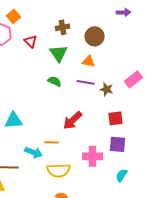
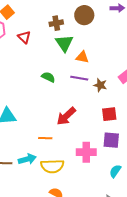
brown circle: (95, 36) -> (84, 15), moved
green triangle: (59, 53) -> (64, 43), moved
cyan arrow: (34, 152) -> (27, 159), moved, turned -36

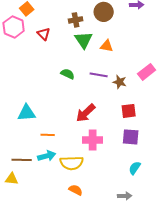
orange triangle: (82, 57) -> (107, 46), moved
orange line: (45, 138) -> (48, 135), moved
pink cross: (86, 152) -> (93, 140), moved

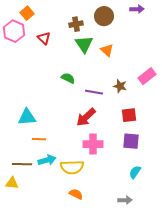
orange triangle: (107, 46) -> (107, 50), turned 32
purple line: (99, 75) -> (94, 92), moved
orange line: (48, 135) -> (39, 139), moved

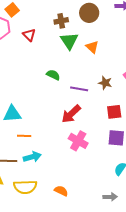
pink cross: (93, 144) -> (78, 141), turned 30
yellow semicircle: (72, 167) -> (25, 187), moved

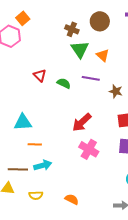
brown cross: (61, 21) -> (72, 29), turned 32
red triangle: (29, 35) -> (40, 75), moved
purple line: (79, 89) -> (91, 78), moved
yellow semicircle: (25, 187) -> (36, 195), size x0.6

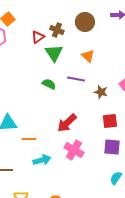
green triangle: (80, 49) -> (54, 53), moved
red triangle: (40, 75) -> (38, 37), moved, turned 40
orange line: (35, 144) -> (29, 139), moved
cyan arrow: (43, 165) -> (42, 160), moved

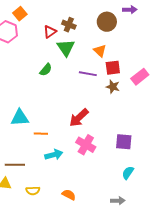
brown circle: (85, 22) -> (107, 22), moved
green semicircle: (49, 84) -> (46, 70), moved, turned 104
red square: (110, 121) -> (113, 68), moved

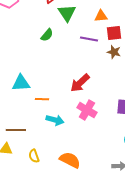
orange triangle: (100, 51) -> (101, 16), turned -48
cyan arrow: (54, 155) -> (55, 120), turned 30
yellow semicircle: (33, 191) -> (34, 156), turned 72
orange semicircle: (69, 195) -> (70, 160), size x1.5

